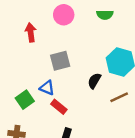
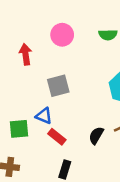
black semicircle: (94, 81) -> (96, 135), moved
green square: (25, 100) -> (19, 129), turned 30

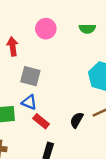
gray square: (58, 86) -> (30, 76), moved, turned 30

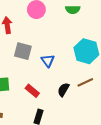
blue triangle: (29, 102) -> (48, 61), moved, turned 32

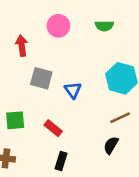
black semicircle: (63, 90) -> (111, 145), moved

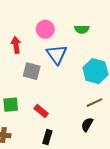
blue triangle: (73, 90) -> (57, 54), moved, size x1.5

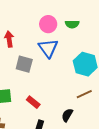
pink circle: (45, 29) -> (48, 24), moved
black semicircle: (87, 125) -> (67, 115), moved

